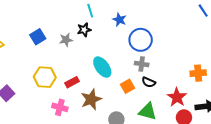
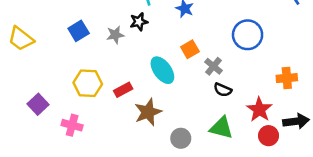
blue circle: (141, 40) -> (248, 35), moved
gray cross: (142, 64) -> (214, 66), turned 32
orange square: (127, 86) -> (190, 49), moved
pink cross: (60, 107) -> (72, 125), moved

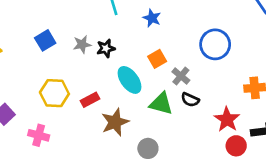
black star: (139, 22) -> (106, 48), moved
green triangle: (221, 128) -> (161, 104), moved

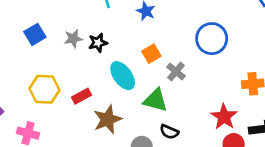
black semicircle: (190, 100) -> (169, 132), moved

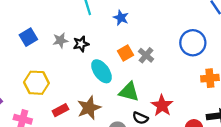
blue circle: (212, 39) -> (193, 43), moved
gray cross: (176, 71) -> (146, 55), moved
red rectangle: (81, 96) -> (60, 110), moved
red star: (224, 117) -> (162, 106), moved

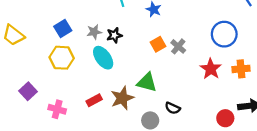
cyan ellipse: (101, 71) -> (103, 58), moved
yellow hexagon: (36, 83) -> (62, 58), moved
green triangle: (129, 92) -> (147, 82), moved
red star: (162, 106) -> (211, 69), moved

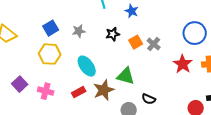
black star: (114, 35) -> (113, 34), moved
cyan ellipse: (103, 58) -> (87, 66), moved
pink cross: (57, 109) -> (46, 91), moved

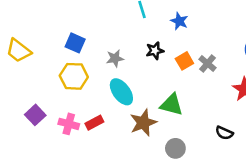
blue square: (51, 28) -> (75, 43), turned -35
gray star: (79, 31) -> (115, 58), moved
red rectangle: (79, 92) -> (94, 123), moved
black semicircle: (149, 99) -> (224, 133), moved

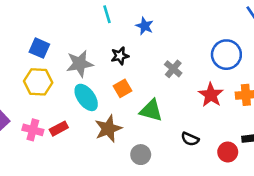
gray star: (115, 58) -> (80, 64), size x1.5
orange square: (184, 61) -> (123, 88), moved
green triangle: (172, 105) -> (151, 110), moved

